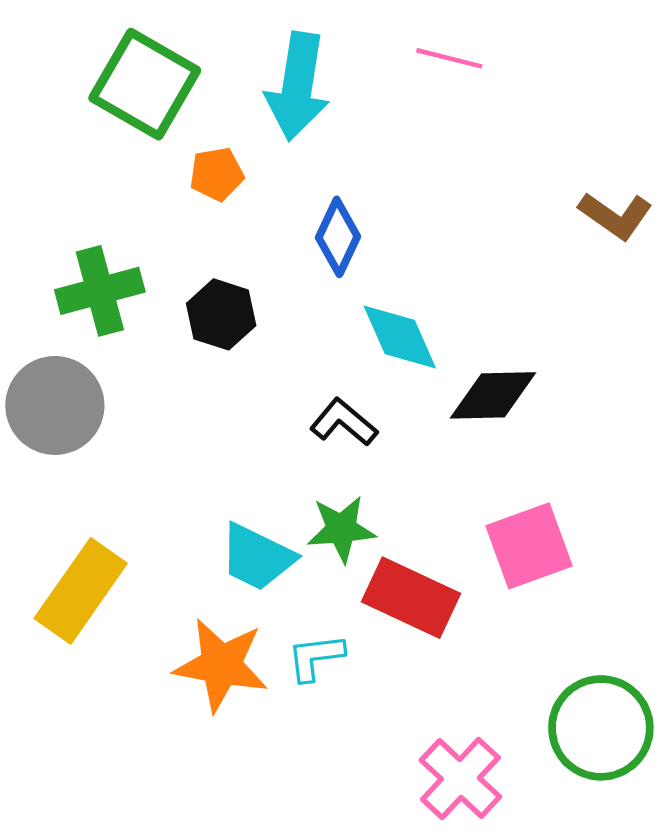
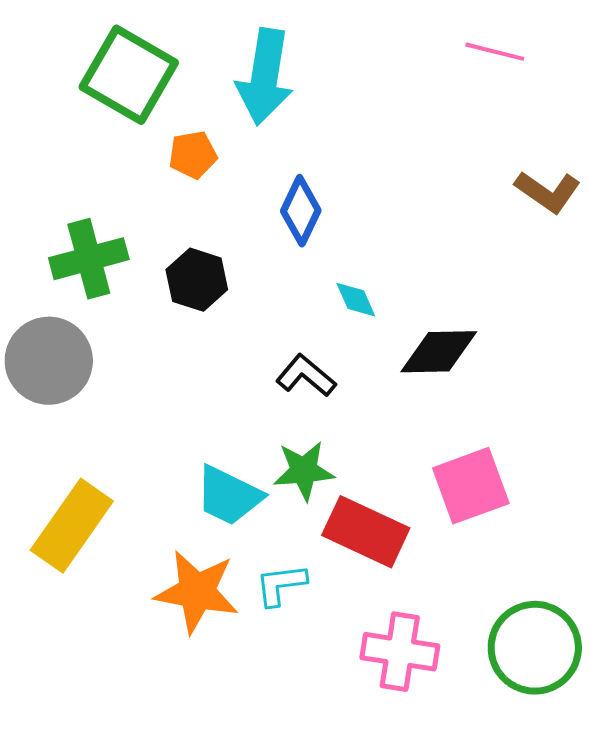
pink line: (449, 58) -> (495, 52), moved
cyan diamond: (400, 337) -> (356, 300), size x0.6
pink cross: (460, 778) -> (400, 652), moved, turned -34

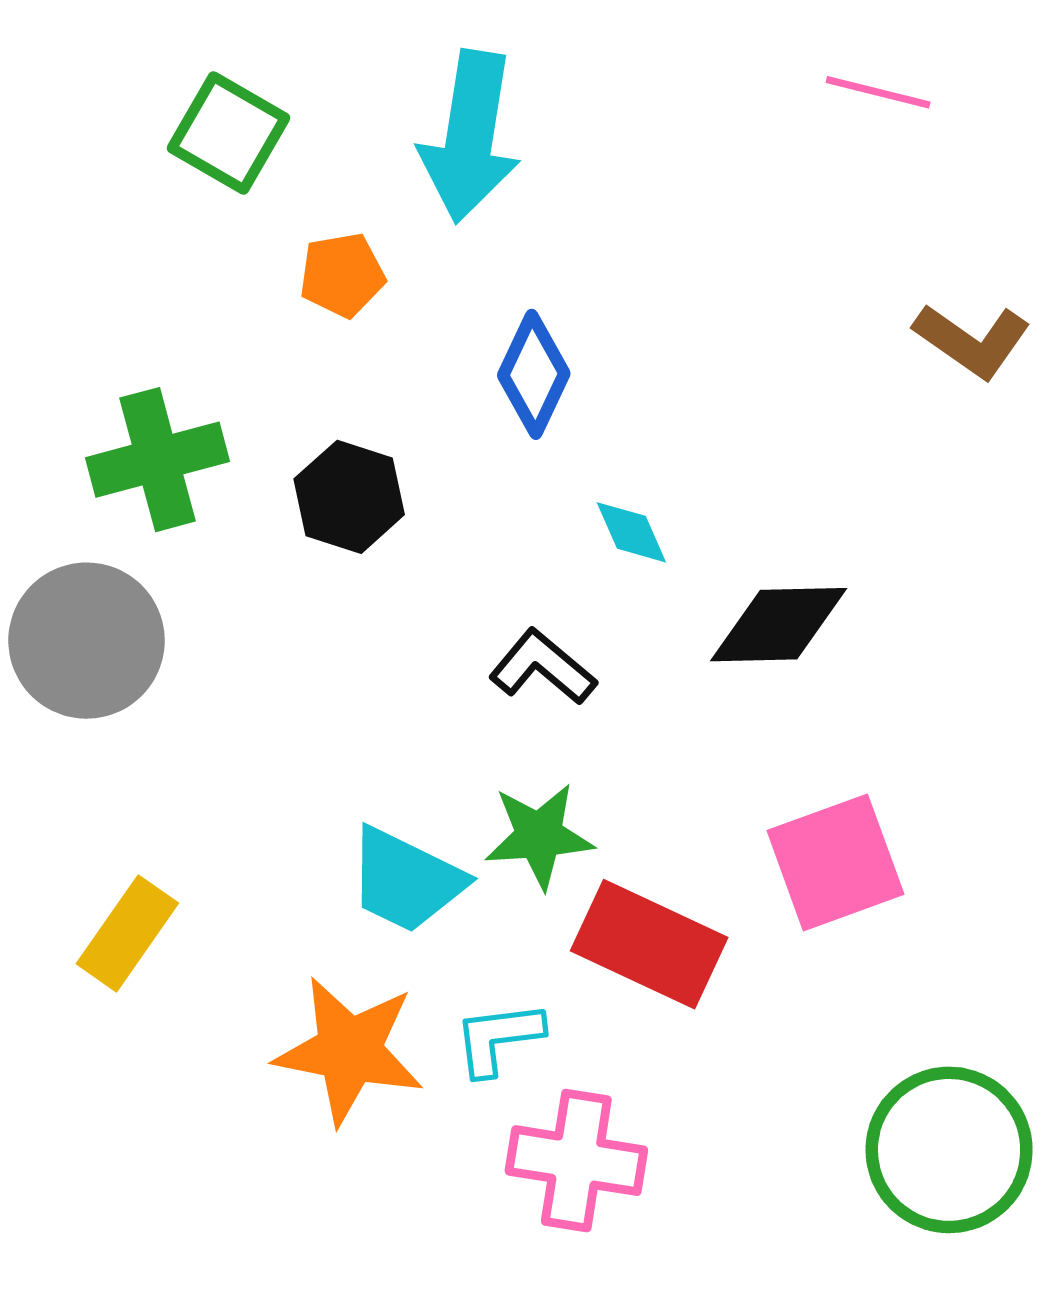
green square: (129, 75) -> (229, 133), size x0.7
yellow rectangle: (72, 526) -> (127, 933), size x0.7
pink cross: (400, 652) -> (576, 1161), moved

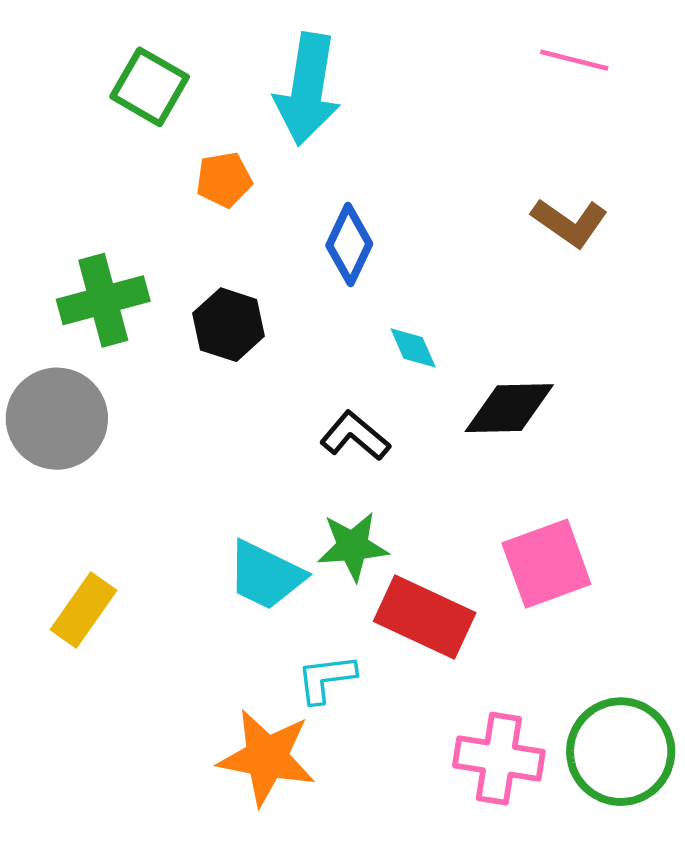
brown L-shape: (972, 341) -> (570, 223), moved
orange star: (349, 1051) -> (267, 757), moved
pink cross: (576, 1161) -> (499, 759), moved

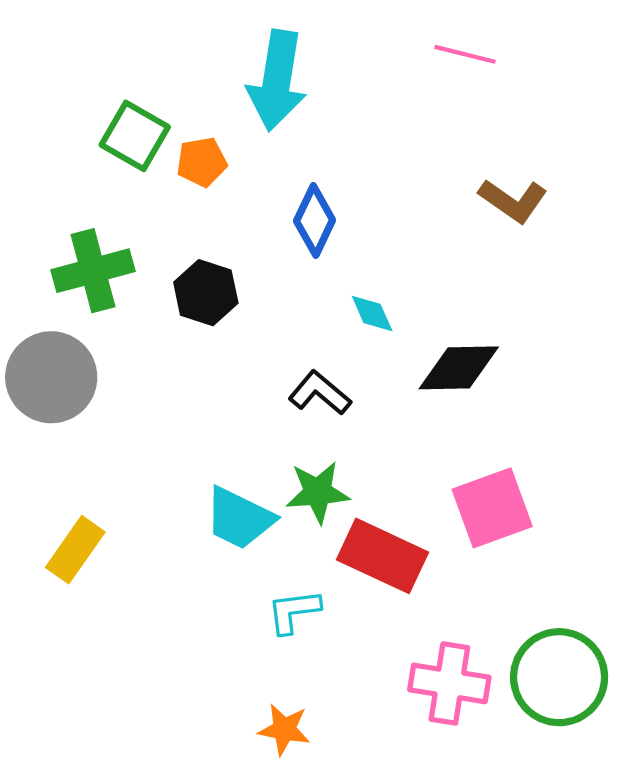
pink line: (574, 60) -> (465, 54), moved
green square: (150, 87) -> (135, 136), moved
orange star: (267, 757) -> (284, 729), moved, size x0.6

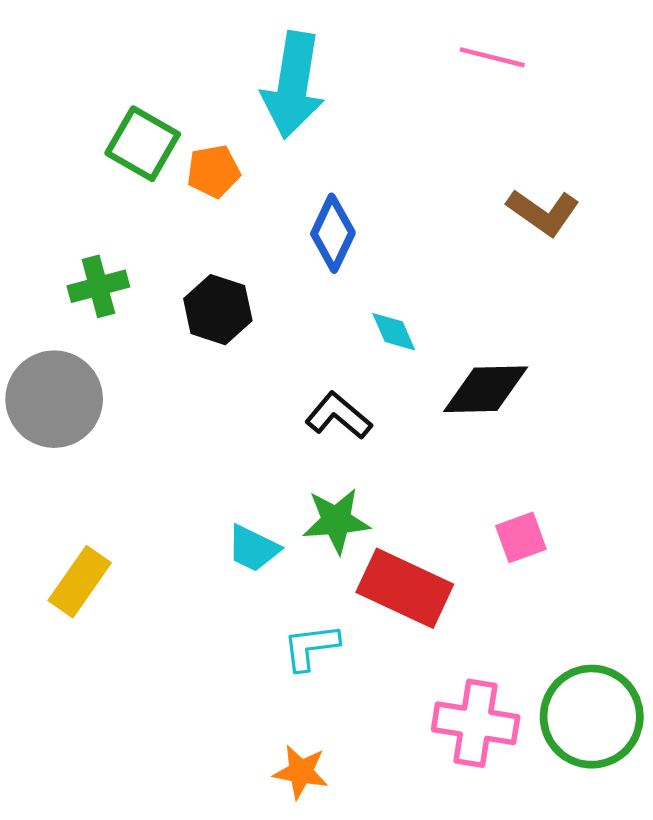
green cross: (93, 271) -> (98, 286), size x0.7
pink square: (492, 508) -> (521, 537), size x0.6
cyan trapezoid: (239, 518) -> (253, 548), size x0.7

